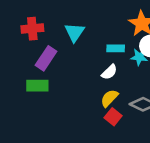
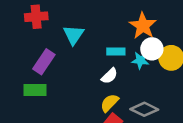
red cross: (32, 29) -> (36, 17), moved

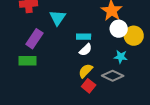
cyan rectangle: (116, 51) -> (84, 37), moved
cyan star: (140, 60) -> (121, 57), moved

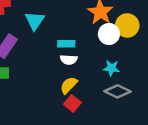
yellow circle: (134, 36) -> (127, 25), moved
white semicircle: (86, 50) -> (69, 60), turned 48
gray diamond: (113, 76) -> (117, 91), moved

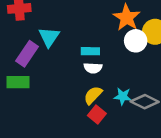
cyan triangle: (35, 21) -> (49, 37), moved
cyan star: (111, 68) -> (123, 96), moved

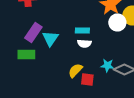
cyan triangle: (49, 37) -> (50, 38), moved
yellow semicircle: (93, 95) -> (75, 70), moved
red square: (97, 115) -> (87, 80), turned -32

